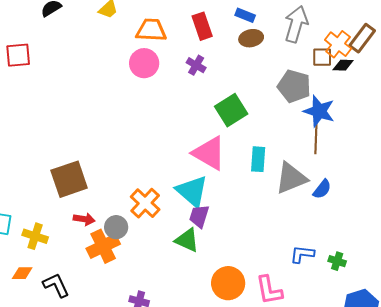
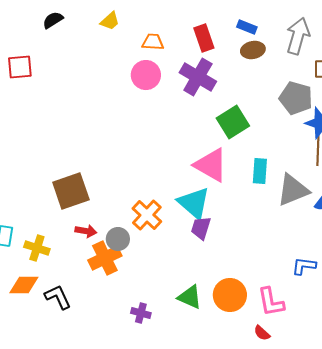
orange trapezoid: (151, 30) -> (153, 42), size x0.7
purple cross: (196, 65) -> (198, 77), size x1.8
green triangle: (187, 240) -> (190, 297), moved
orange diamond: (22, 273) -> (24, 285), size x1.4

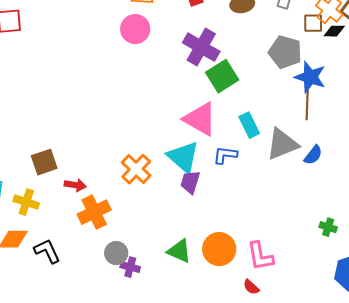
purple cross: (198, 77) -> (201, 47), moved
cyan rectangle: (260, 171) -> (249, 125), turned -30
brown square: (71, 191) -> (44, 162), moved, size x0.7
gray circle: (118, 239) -> (116, 253), moved
blue L-shape: (304, 266) -> (225, 155), moved

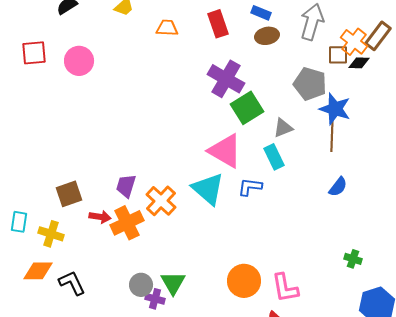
pink circle: (135, 29) -> (79, 61), moved
gray triangle: (282, 144) -> (283, 128), moved, size x0.6
purple trapezoid: (190, 182) -> (126, 186), moved
orange cross: (94, 212) -> (127, 223), moved
green triangle: (179, 251) -> (173, 283), moved, turned 36

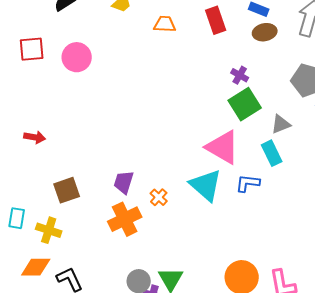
purple cross: (226, 79) -> (240, 75), moved, size x0.5
orange cross: (161, 201) -> (159, 197), size x0.6
red arrow: (100, 217) -> (35, 137), moved

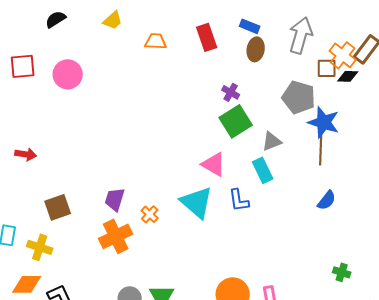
brown ellipse: (265, 32) -> (256, 49), turned -70
pink triangle: (223, 147) -> (214, 164), size x0.7
blue L-shape: (248, 183) -> (239, 200), turned -105

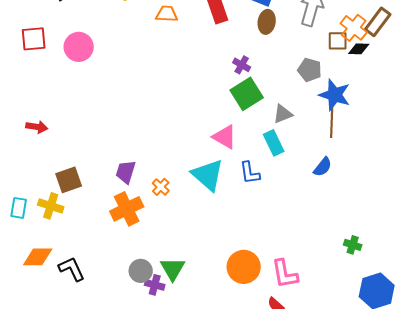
gray pentagon: (299, 97) -> (310, 70), size x0.7
blue semicircle: (327, 200) -> (323, 167), moved
yellow cross: (40, 247) -> (51, 206), moved

